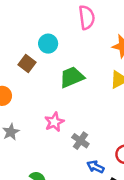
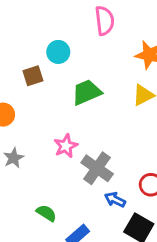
brown square: (27, 63) -> (33, 76), turned 35
gray cross: (80, 141) -> (97, 168), size x1.5

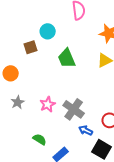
green trapezoid: (87, 92) -> (67, 58), turned -90
pink star: (66, 146) -> (48, 104), moved

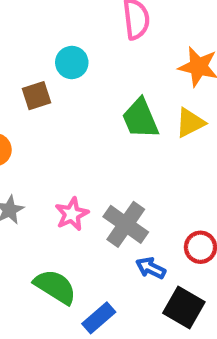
green trapezoid: (67, 58) -> (140, 119), moved
green semicircle: (40, 139) -> (55, 287), size x1.5

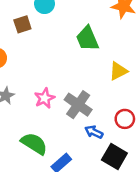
yellow triangle: (190, 123) -> (118, 71), moved

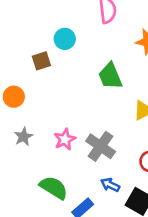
blue arrow: (94, 132) -> (110, 185), moved

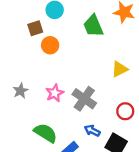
green trapezoid: (110, 76) -> (93, 26), moved
orange circle: (14, 97) -> (50, 45), moved

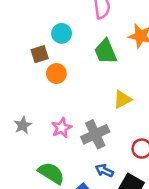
yellow triangle: (120, 69) -> (122, 99), moved
gray cross: (84, 99) -> (95, 134), turned 30

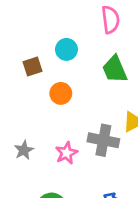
brown square: (40, 54) -> (32, 66), moved
gray cross: (95, 134) -> (103, 140), moved, turned 36

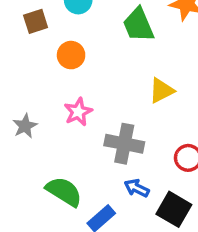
gray cross: (103, 140) -> (124, 144), moved
pink star: (66, 153) -> (78, 112), moved

